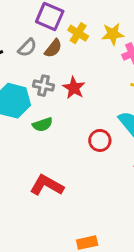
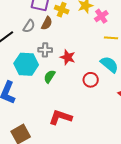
red star: (74, 88) -> (68, 57), moved
green semicircle: (43, 125) -> (50, 77), turned 152

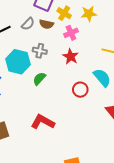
pink cross: (101, 16) -> (71, 33), moved
brown semicircle: (47, 23) -> (46, 24), turned 64
red star: (68, 57) -> (71, 56), moved

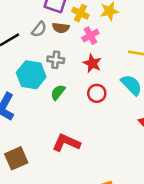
red circle: (80, 90) -> (97, 93), moved

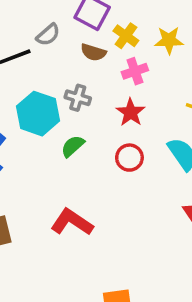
gray semicircle: (39, 29) -> (48, 35), moved

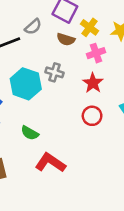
green semicircle: (73, 146) -> (30, 133), moved, turned -108

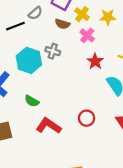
pink cross: (96, 53) -> (87, 35), turned -32
red star: (93, 83) -> (95, 61), moved
red circle: (92, 116) -> (87, 118), moved

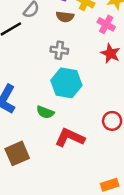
pink cross: (87, 35) -> (106, 24), moved
cyan hexagon: (29, 60) -> (66, 83), moved

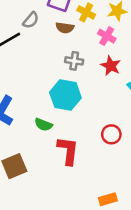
gray cross: (59, 50) -> (74, 61), moved
red L-shape: (70, 138) -> (68, 151), turned 72

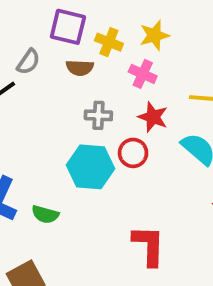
green semicircle: (43, 125) -> (45, 214), moved
red circle: (111, 134) -> (133, 153), moved
red L-shape: (68, 151) -> (149, 246), moved

